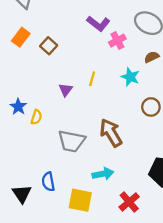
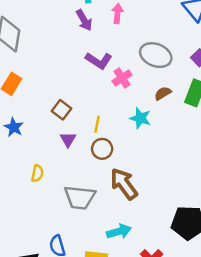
brown square: (49, 46) -> (61, 110), moved
blue star: (18, 107) -> (14, 127), moved
brown circle: (151, 107) -> (102, 149), moved

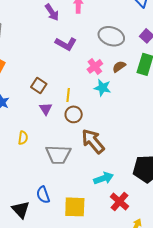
pink cross: (122, 78) -> (95, 66), moved
cyan arrow: (119, 231) -> (104, 178), moved

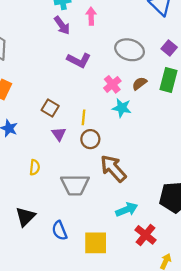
black triangle: (21, 210) -> (25, 217), moved, turned 30

